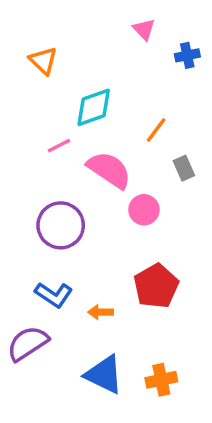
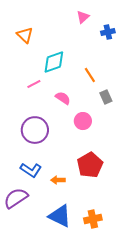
pink triangle: (144, 29) -> (83, 17), turned 32
orange line: (156, 130) -> (90, 75), turned -70
pink semicircle: (109, 170) -> (63, 98), size x0.6

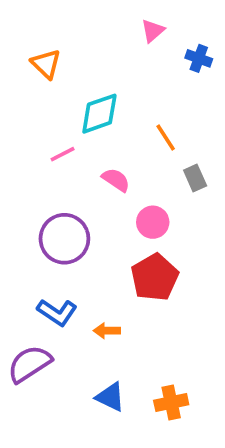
blue cross: (108, 32) -> (199, 58), turned 32
red pentagon: (90, 165) -> (155, 277), moved
blue triangle: (60, 216) -> (110, 397), size x0.7

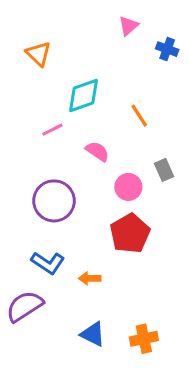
gray rectangle: (195, 178) -> (164, 170), moved

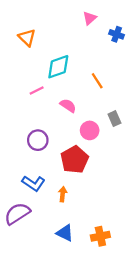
purple circle: (54, 201) -> (38, 140), size x0.7
red pentagon: (130, 233) -> (74, 160), moved
orange arrow: (90, 278) -> (63, 194), turned 96

